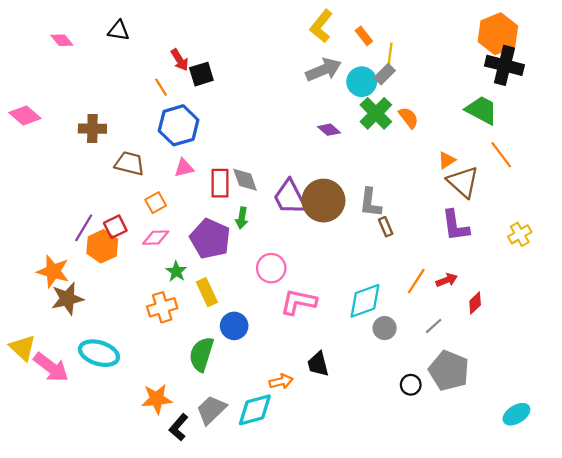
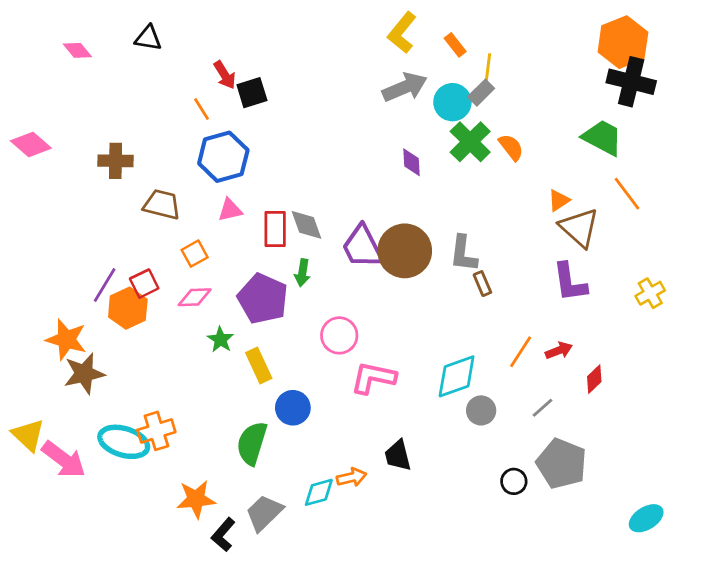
purple diamond: (329, 130) -> (412, 162), turned 45
orange cross: (162, 307) -> (156, 431), moved
cyan diamond: (255, 410) -> (319, 492), moved, size x0.7

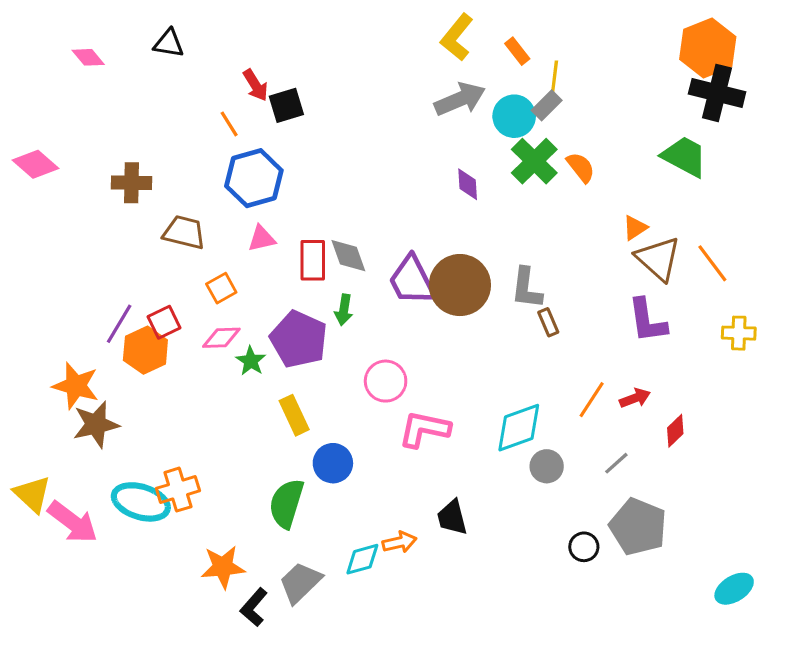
orange line: (627, 194) -> (712, 263), moved
yellow cross: (650, 293) -> (739, 333), turned 32
green star: (221, 340) -> (251, 361), moved

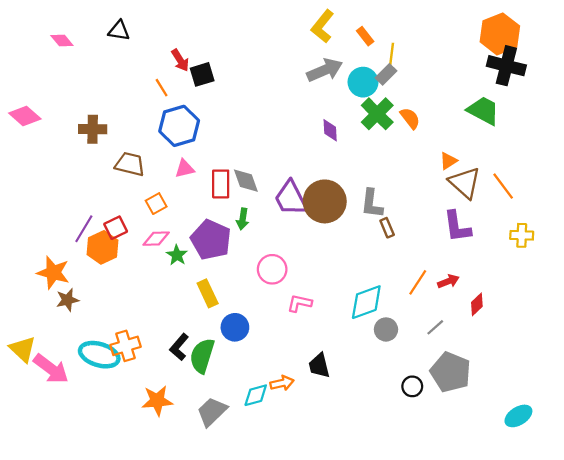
brown star: (96, 424) -> (67, 300), size x0.7
pink L-shape: (424, 429) -> (300, 303), size x0.7
black L-shape: (254, 607) -> (179, 347), moved

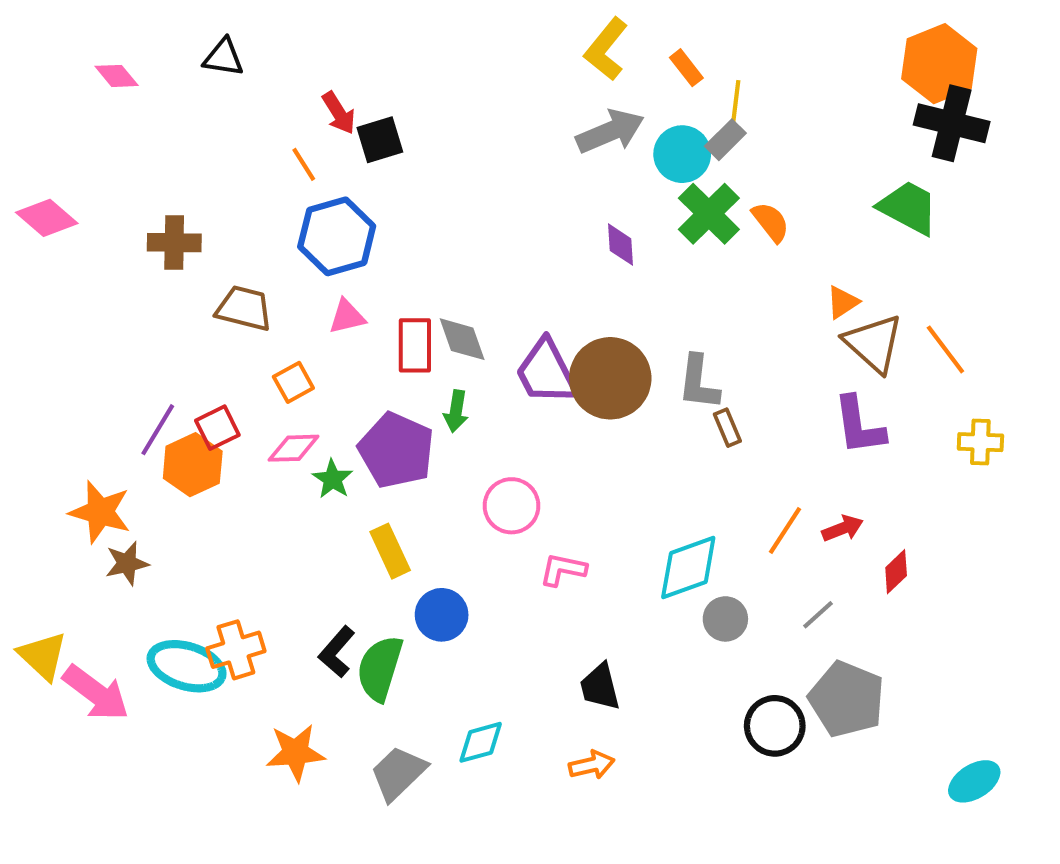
orange arrow: (282, 383) -> (592, 765), moved
black circle: (412, 386) -> (775, 726), size x1.5

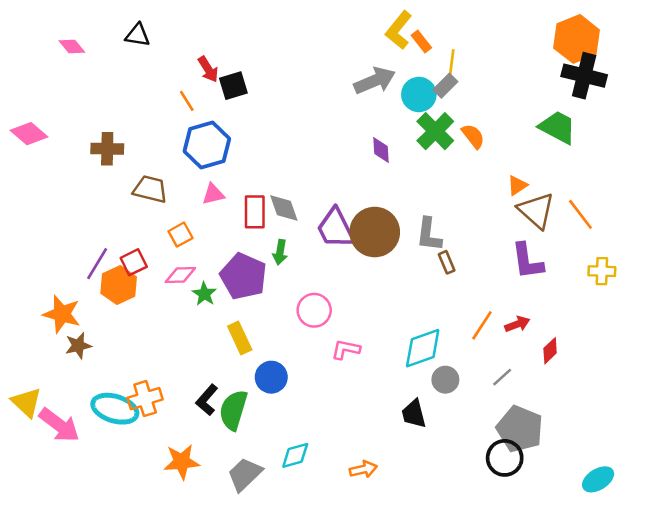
yellow L-shape: (606, 49) -> (399, 30), moved
black trapezoid: (600, 687) -> (414, 414), moved
black circle: (775, 726) -> (505, 458), moved

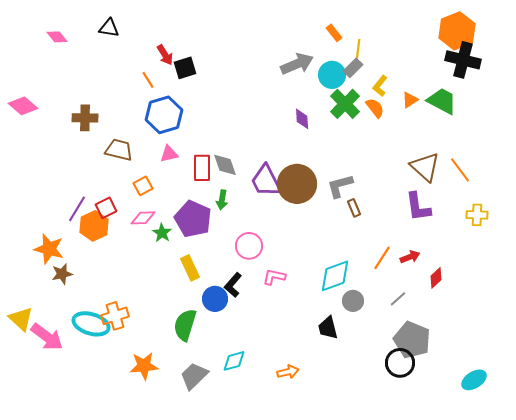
yellow L-shape: (399, 30) -> (380, 86), moved, size x0.7
orange triangle: (517, 185) -> (410, 100), moved
gray L-shape: (429, 235) -> (340, 186), turned 68
black L-shape: (207, 400) -> (233, 285), moved

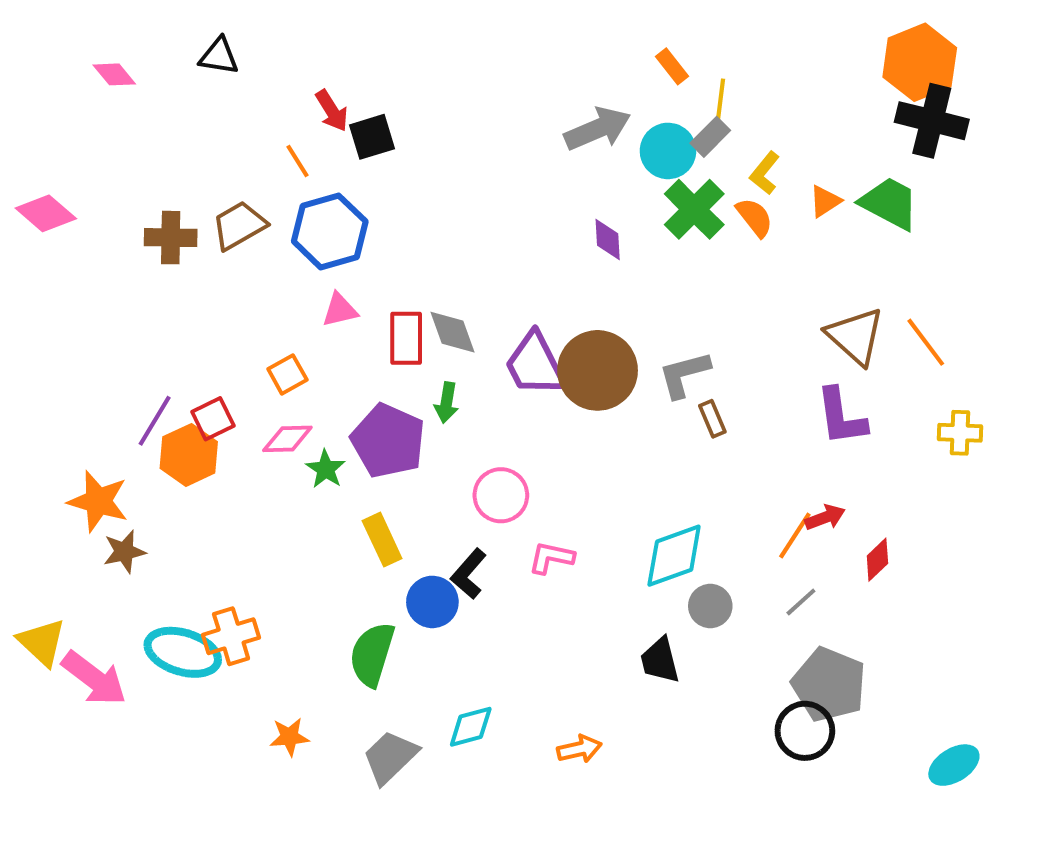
brown trapezoid: (119, 150) -> (239, 225), moved, turned -44
orange line: (382, 258) -> (795, 536), moved
orange star: (144, 366) -> (289, 737), size x0.7

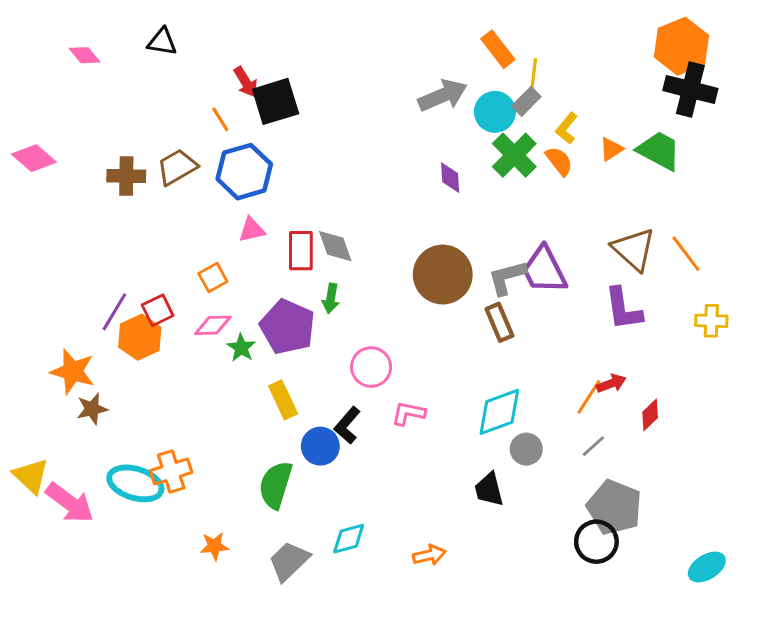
orange rectangle: (672, 66) -> (498, 49), size x1.4
black square: (372, 137) -> (276, 101), size x1.4
purple trapezoid: (535, 364) -> (544, 270), moved
brown rectangle: (712, 419) -> (499, 322), moved, size x1.4

